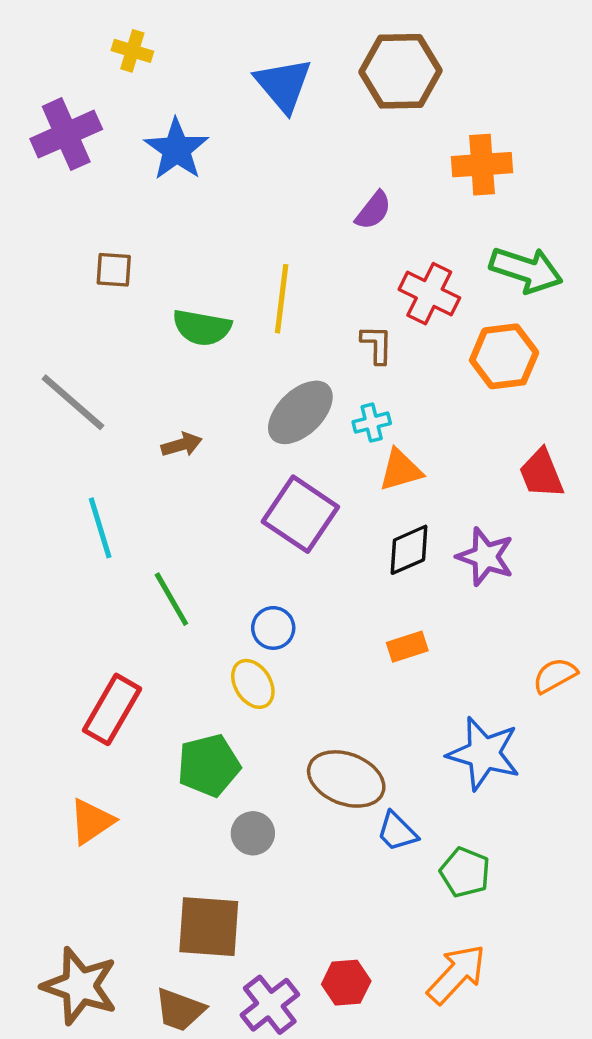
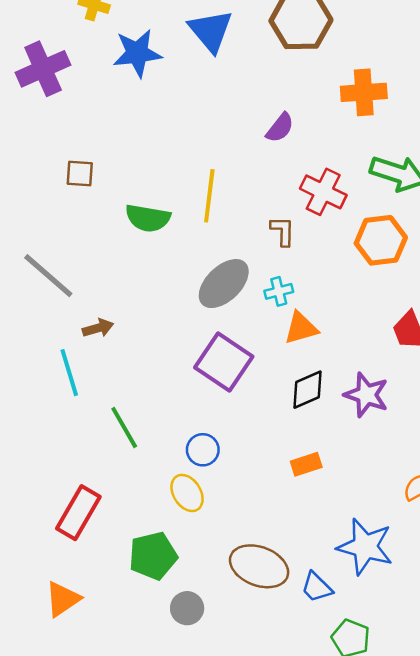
blue star: (176, 149) -> (137, 53), moved, turned 30
brown arrow: (182, 445) -> (98, 328), moved
blue trapezoid: (397, 832) -> (317, 587), moved

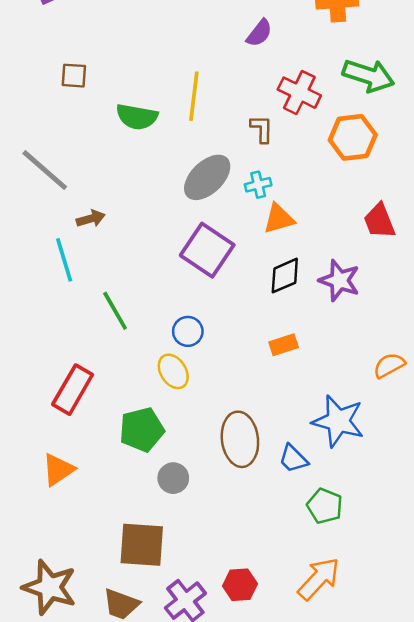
brown ellipse: (259, 566) -> (240, 439), turned 62

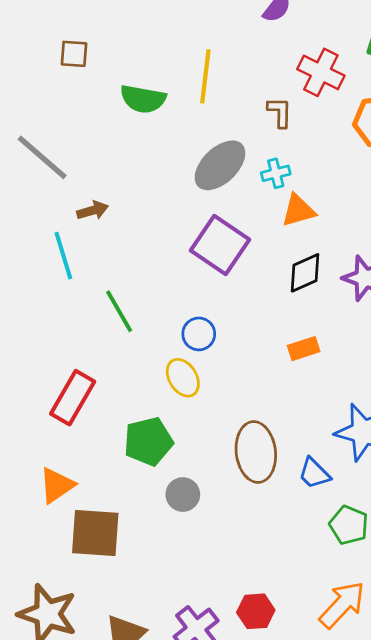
brown square: (142, 545) -> (95, 533), moved

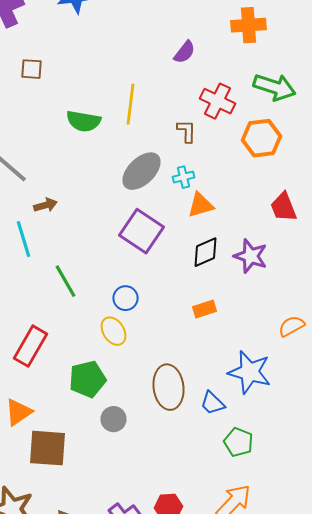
brown square: (74, 54) -> (32, 69), moved

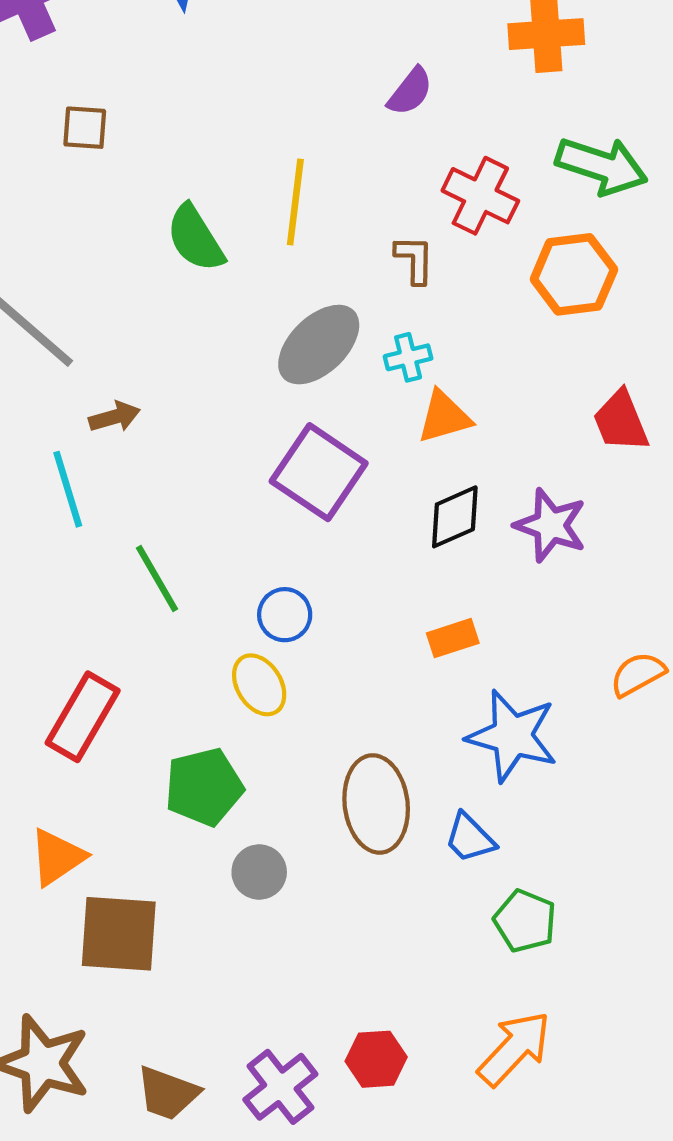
green semicircle: (84, 121) -> (195, 238), turned 48
blue star: (250, 372) -> (512, 736), moved

